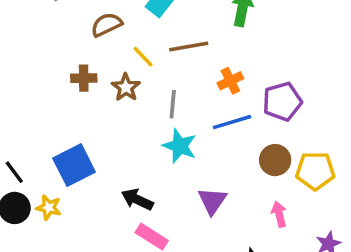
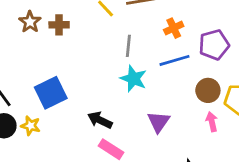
brown star: (126, 87) -> (30, 22), moved
pink arrow: (279, 214) -> (212, 122), moved

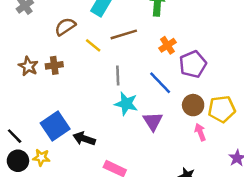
orange cross: (174, 28) -> (167, 45), moved
blue line: (175, 60) -> (160, 83), turned 70
black arrow: (100, 120) -> (84, 139), moved
purple triangle: (159, 122) -> (153, 121), moved

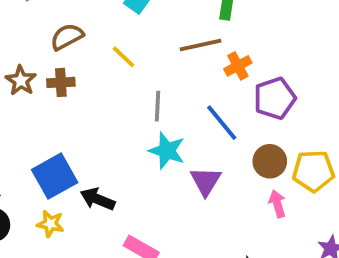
brown semicircle: (65, 27) -> (67, 37), moved
brown line: (124, 34) -> (201, 45), moved
yellow star: (41, 157) -> (50, 224), moved

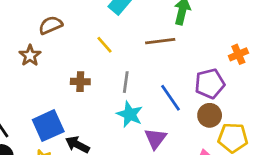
brown semicircle: (67, 37) -> (51, 25), moved
orange cross: (238, 66) -> (238, 54), moved
brown cross: (61, 82) -> (80, 82), moved
brown circle: (270, 161) -> (210, 115), moved

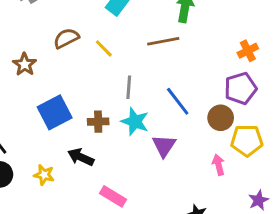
brown semicircle: (51, 25) -> (66, 38), moved
brown cross: (80, 82) -> (98, 122), moved
purple pentagon: (210, 84) -> (241, 88), moved
blue square: (48, 126) -> (55, 112), moved

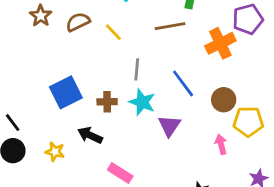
orange cross: (248, 51) -> (220, 43), moved, size x1.5
brown star: (25, 64) -> (41, 16), moved
purple pentagon: (241, 88) -> (248, 19), moved

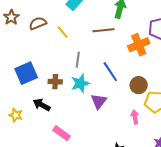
cyan star: (142, 102) -> (80, 83), turned 30

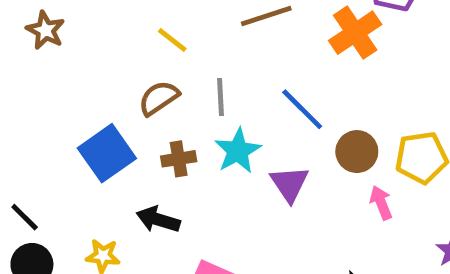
brown semicircle: (38, 23) -> (159, 98), moved
brown circle: (139, 85) -> (357, 152), moved

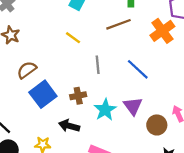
brown semicircle: (159, 98) -> (27, 70), moved
cyan star: (238, 151) -> (105, 110), moved
brown circle: (357, 152) -> (157, 125), moved

